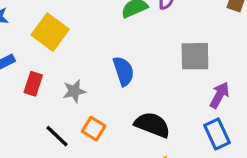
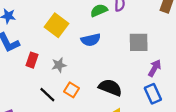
yellow square: (50, 32) -> (56, 25), moved
blue semicircle: (123, 71) -> (91, 40), moved, turned 96

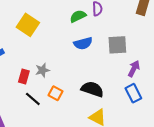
yellow square: (56, 25) -> (28, 25), moved
blue semicircle: (91, 40) -> (83, 43), moved
red rectangle: (32, 60) -> (24, 76), moved

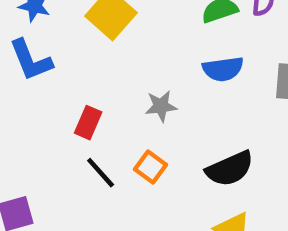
gray star: (42, 70) -> (161, 106), moved
black semicircle: (92, 89) -> (230, 169), turned 130

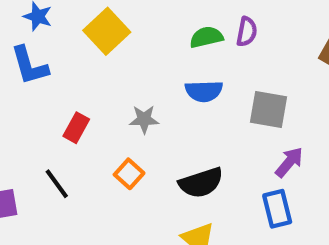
black line: (101, 173) -> (57, 184), moved

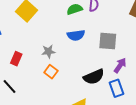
orange square: (129, 174) -> (51, 72), moved
black semicircle: (201, 183) -> (94, 77), moved

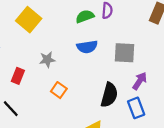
gray star: (48, 52) -> (47, 60), moved
black semicircle: (94, 77) -> (109, 95), turned -50

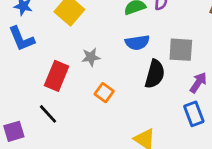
red rectangle: (18, 76) -> (57, 76), size x1.5
black semicircle: (109, 95) -> (155, 74), moved

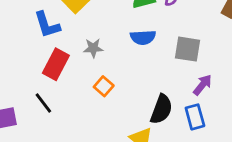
blue L-shape: (21, 39) -> (47, 25), moved
black semicircle: (155, 74) -> (161, 109), moved

